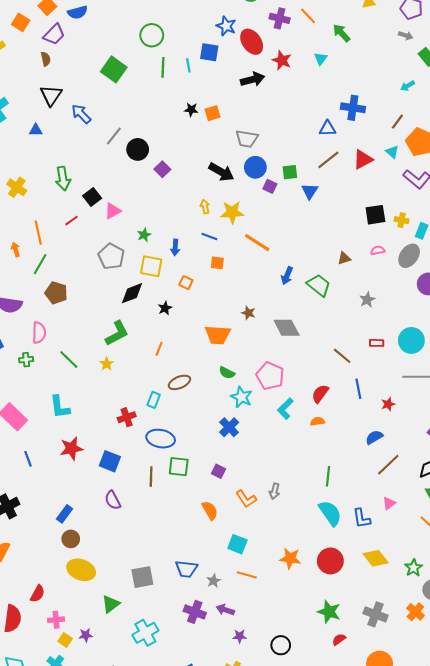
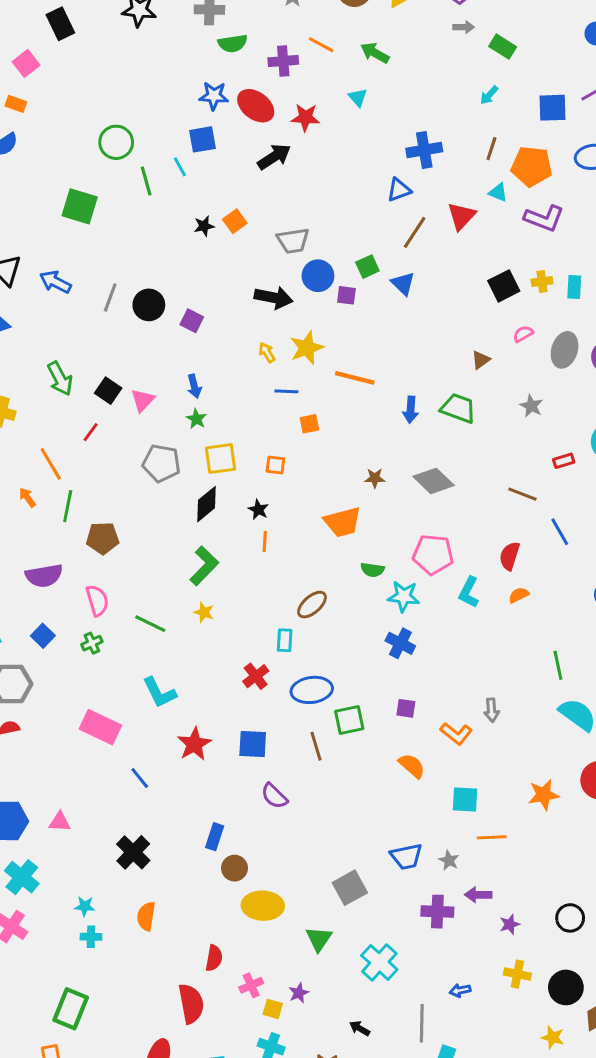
blue arrow: (175, 247) -> (194, 386), moved
gray ellipse: (409, 256) -> (565, 350), moved
orange line: (159, 349) -> (265, 542), moved

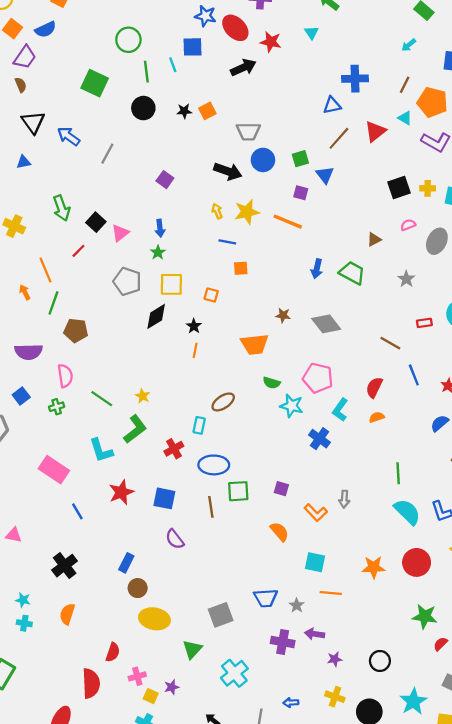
purple square: (346, 295) -> (301, 193), moved
black circle: (149, 305) -> (143, 108), moved
orange line: (355, 378) -> (288, 222), moved
green L-shape: (204, 566) -> (135, 429), moved
blue cross: (400, 643) -> (319, 439), moved

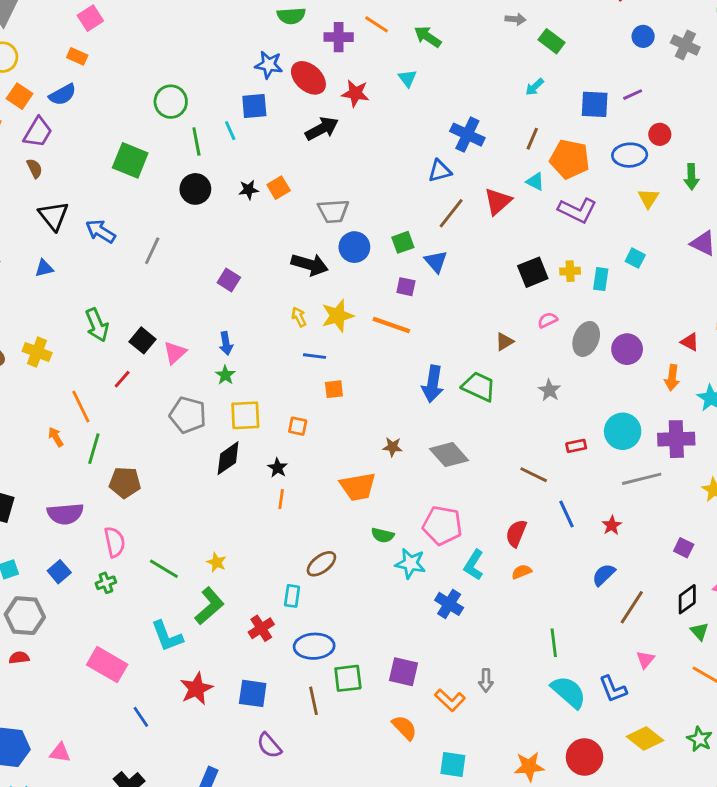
blue cross: (355, 79) -> (467, 135), turned 30
blue arrow: (317, 269) -> (433, 384), size x1.4
purple square: (281, 489) -> (403, 672), size x1.5

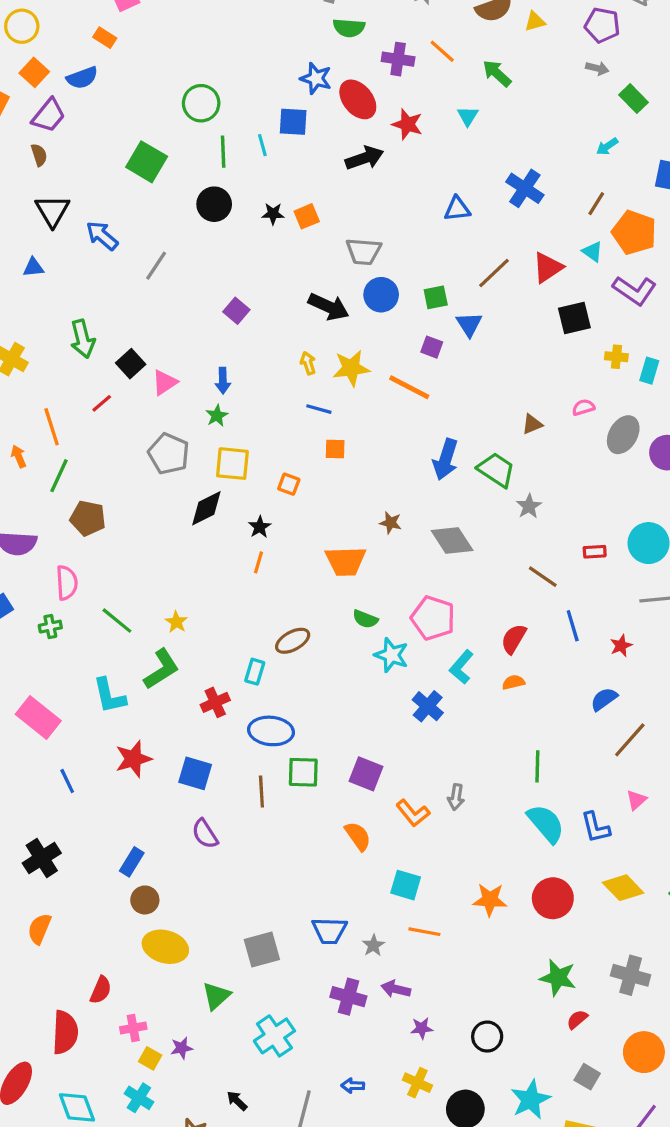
blue triangle: (440, 171) -> (457, 209), moved
black square: (533, 272) -> (574, 318), moved
gray star: (549, 390) -> (529, 506), moved

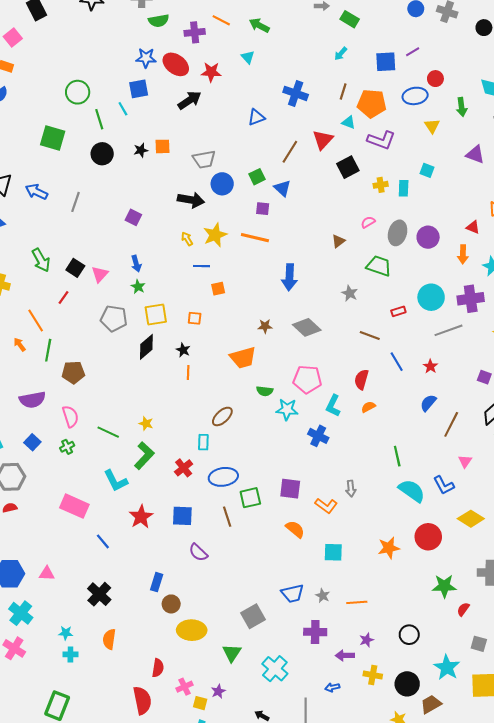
orange square: (307, 216) -> (162, 146), turned 35
green trapezoid: (496, 470) -> (379, 266), moved
orange line: (424, 932) -> (357, 602), moved
purple arrow: (396, 989) -> (345, 655), moved

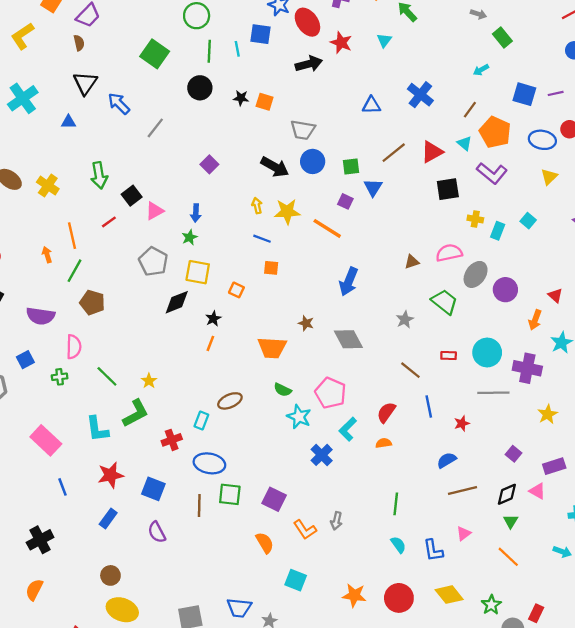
pink semicircle: (368, 222) -> (449, 253), size x1.6
brown line: (451, 424) -> (462, 491), turned 30
cyan semicircle: (412, 491) -> (398, 545), size x0.6
blue rectangle: (157, 582) -> (108, 519), moved

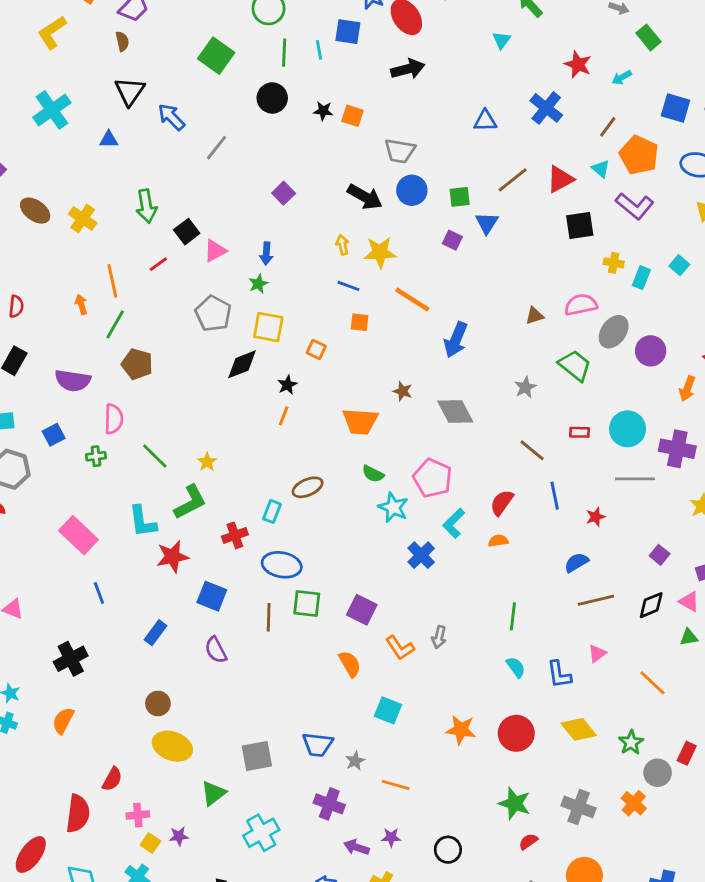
red star: (341, 43) -> (578, 64), moved
orange line: (327, 228) -> (412, 299), moved
red star: (111, 475) -> (172, 557), moved
green triangle: (511, 521) -> (689, 637), moved, turned 49

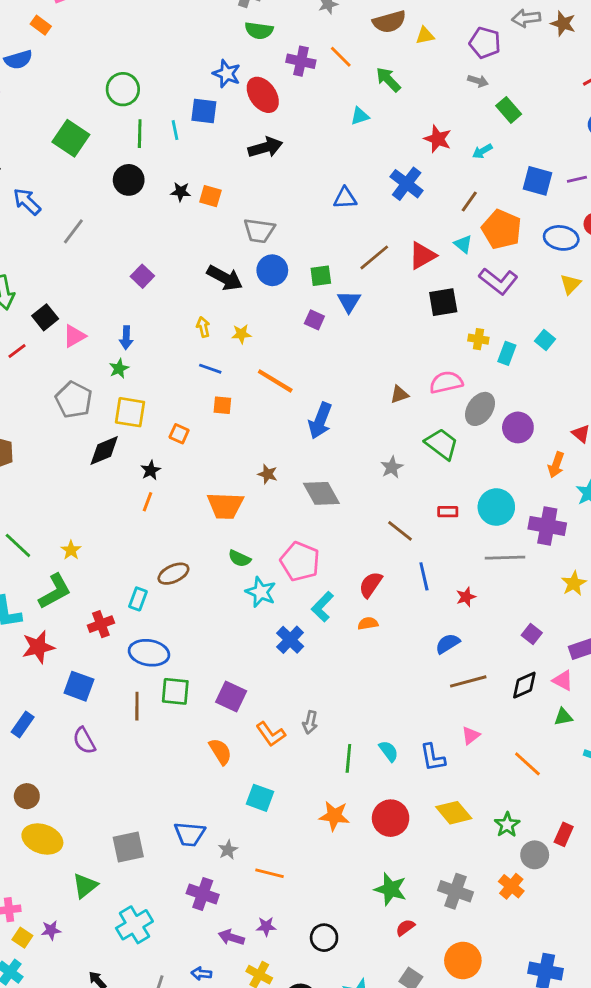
cyan triangle: (502, 40) -> (360, 116), turned 36
yellow star: (380, 252) -> (241, 334), size x0.6
green line: (513, 616) -> (348, 758), moved

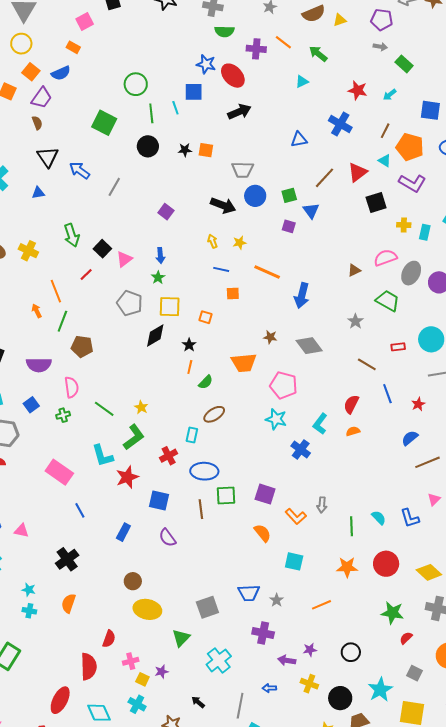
green semicircle: (239, 558) -> (206, 382), moved, turned -63
pink pentagon: (300, 561) -> (284, 385), moved
yellow diamond: (454, 813) -> (429, 572), moved
orange line: (270, 873) -> (321, 605), moved, turned -30

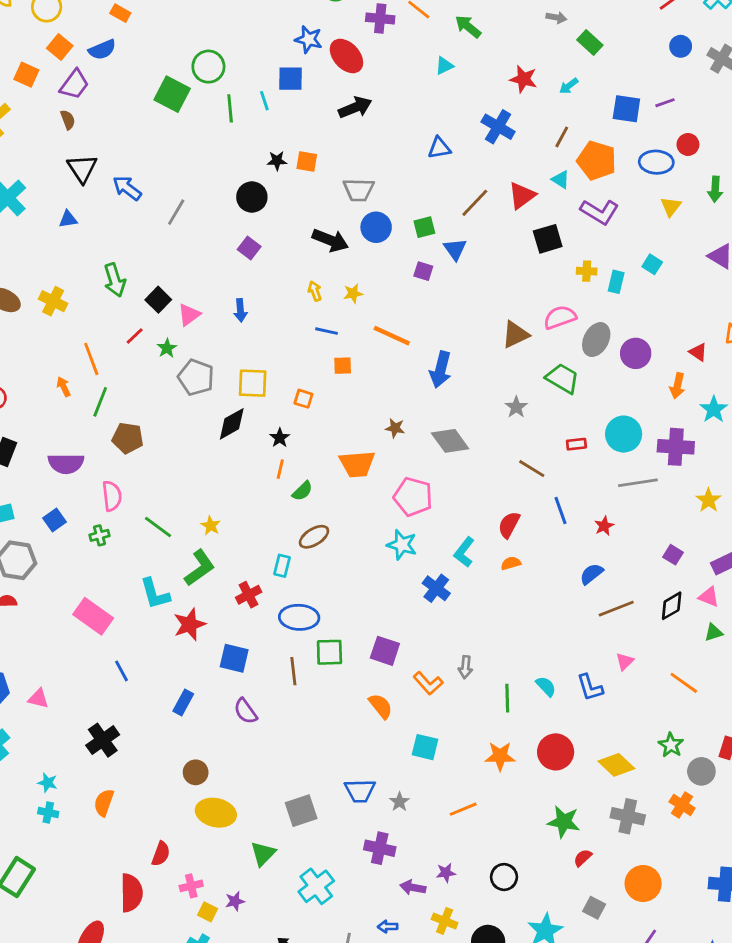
green square: (104, 123) -> (172, 94), moved
black circle: (148, 146) -> (252, 197), moved
brown triangle: (354, 270) -> (515, 335), size x1.5
green star: (158, 278) -> (167, 348), moved

